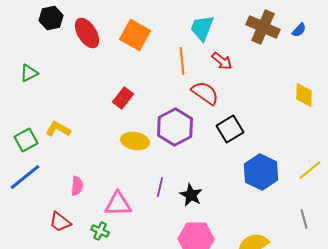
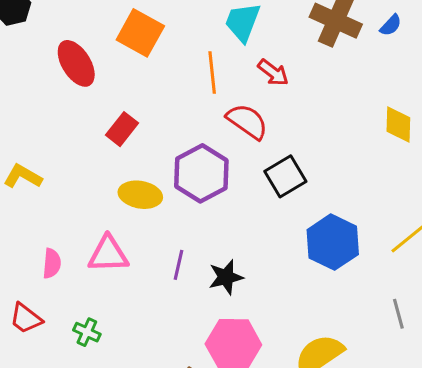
red ellipse: (87, 33) -> (76, 63), moved
black star: (191, 195) -> (226, 277), turned 30
pink triangle: (118, 204) -> (108, 254), moved

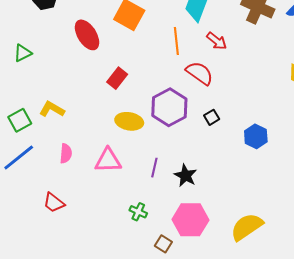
black square: (285, 176) -> (212, 117), moved, size x0.6
blue hexagon: (333, 242) -> (256, 136), moved, size x0.7
pink semicircle: (52, 263) -> (66, 153), moved
black star: (226, 277) -> (185, 176), turned -30
green cross: (87, 332) -> (138, 212), moved

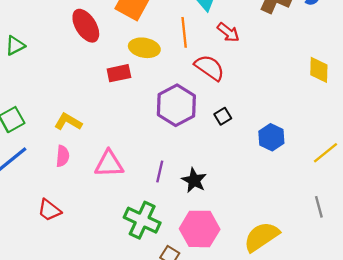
red rectangle: (117, 78) -> (119, 73), turned 40
yellow L-shape: (52, 109) -> (68, 122), moved
yellow ellipse: (129, 121) -> (144, 48), moved
green cross: (138, 212) -> (142, 220), size x1.8

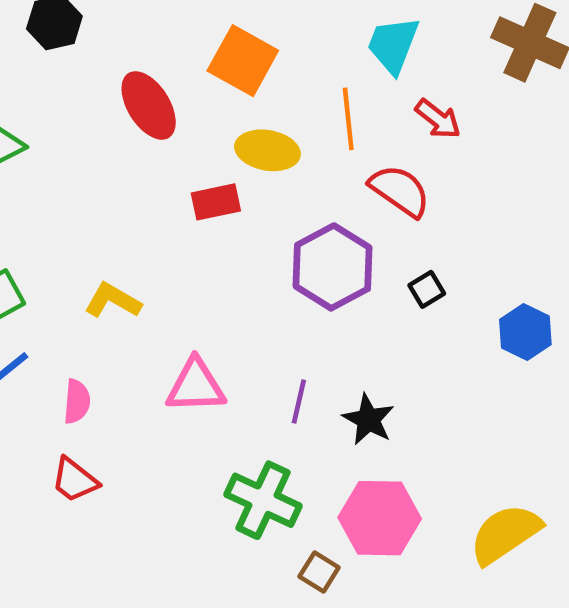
pink semicircle: (63, 156) -> (77, 402), moved

